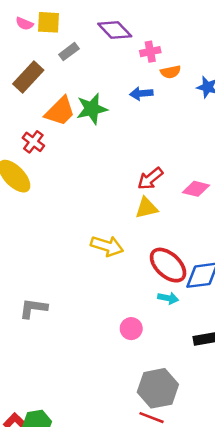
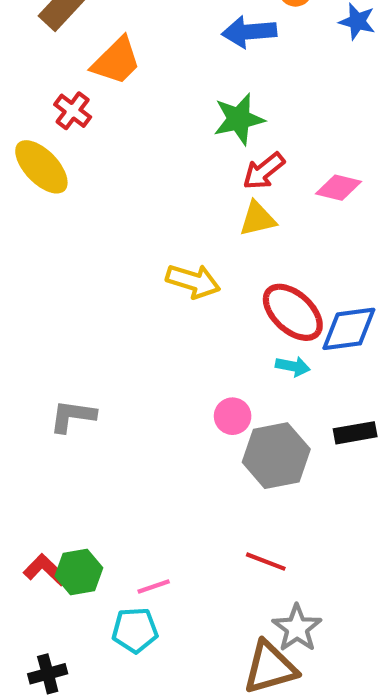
blue arrow: (141, 94) -> (249, 32), size x1.4
green star: (92, 109) -> (239, 119), moved
gray L-shape: (33, 308) -> (73, 416), moved
gray hexagon: (158, 388) -> (276, 456), moved

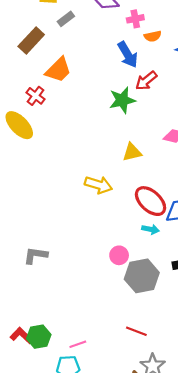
blue arrow: (249, 32) -> (128, 55), turned -116
red arrow: (264, 171) -> (146, 81), moved

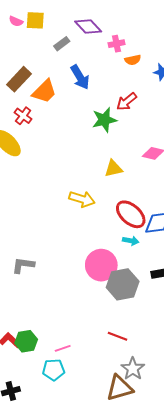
gray rectangle: (66, 19) -> (62, 44), moved
brown rectangle: (31, 41) -> (19, 79), moved
blue arrow: (128, 55) -> (80, 77), moved
pink circle: (119, 255) -> (101, 265), size x1.8

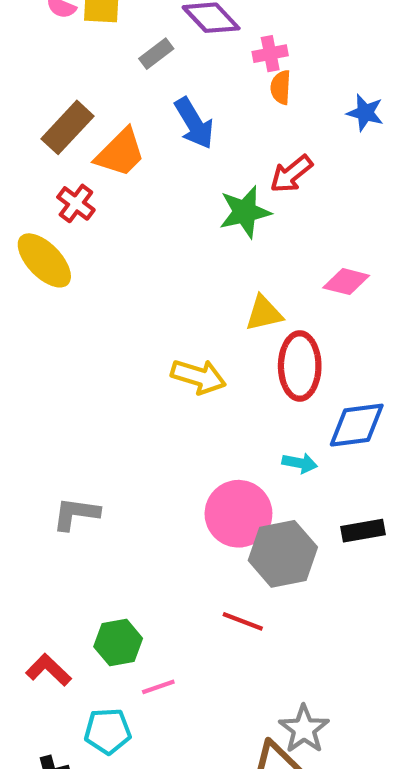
orange semicircle: (133, 60) -> (281, 87), moved, turned 105
red ellipse: (131, 214) -> (300, 366), moved, turned 48
red line: (118, 336) -> (243, 621), moved
green hexagon: (26, 341) -> (118, 642), moved
cyan pentagon: (54, 370) -> (108, 731), moved

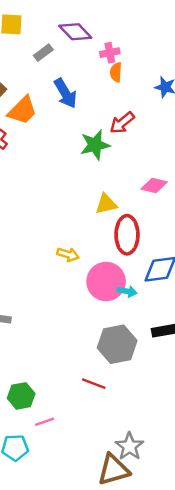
yellow arrow: (198, 377) -> (68, 254), moved, size x0.7
pink circle: (238, 514) -> (106, 282), moved

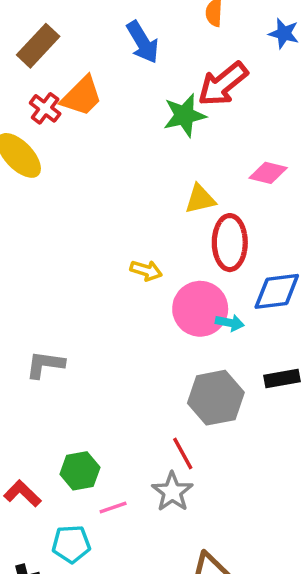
orange trapezoid: (22, 110) -> (82, 96), moved
red arrow: (122, 123) -> (223, 84), size x1.4
red line: (94, 384) -> (183, 453), turned 40
gray star: (129, 446) -> (172, 492), moved

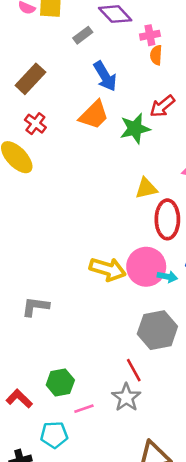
red arrow: (223, 84) -> (162, 106), size x0.7
orange trapezoid: (82, 96) -> (94, 115), moved
yellow arrow: (146, 270) -> (108, 269), moved, size x1.6

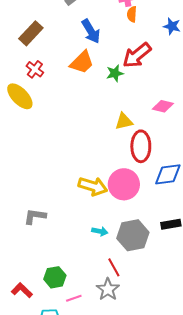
red arrow: (162, 106) -> (137, 55), size x1.4
green star: (135, 129) -> (115, 73), size x0.7
cyan arrow: (167, 277) -> (100, 231), moved

